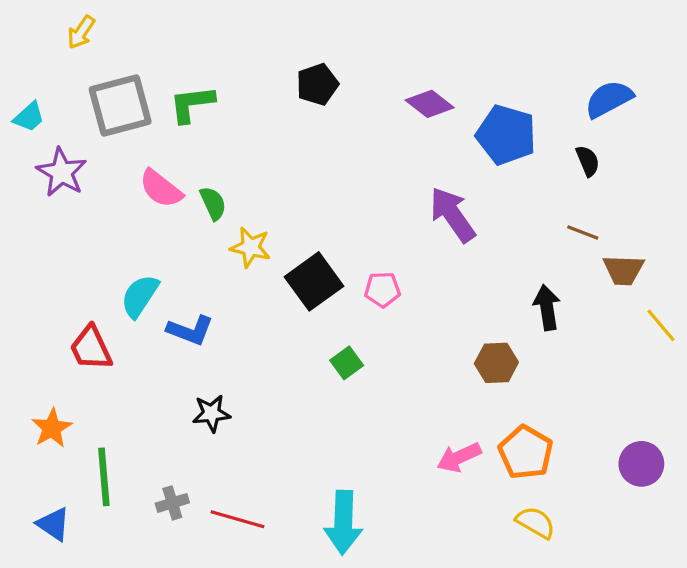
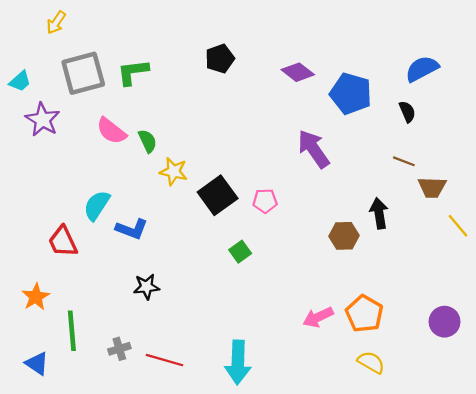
brown hexagon: (496, 363) -> (344, 236), moved

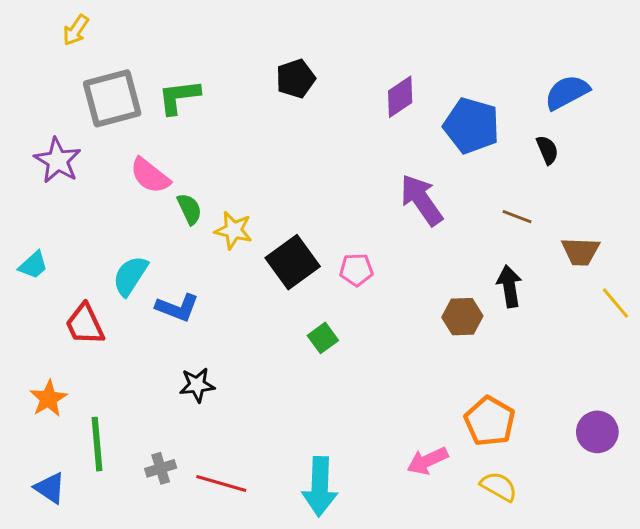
purple diamond: (298, 72) -> (400, 97), turned -72
cyan trapezoid: (20, 81) -> (33, 265), moved
green semicircle: (148, 141) -> (189, 209), moved
brown line: (404, 161) -> (517, 217), moved
pink arrow: (318, 317) -> (427, 461), moved

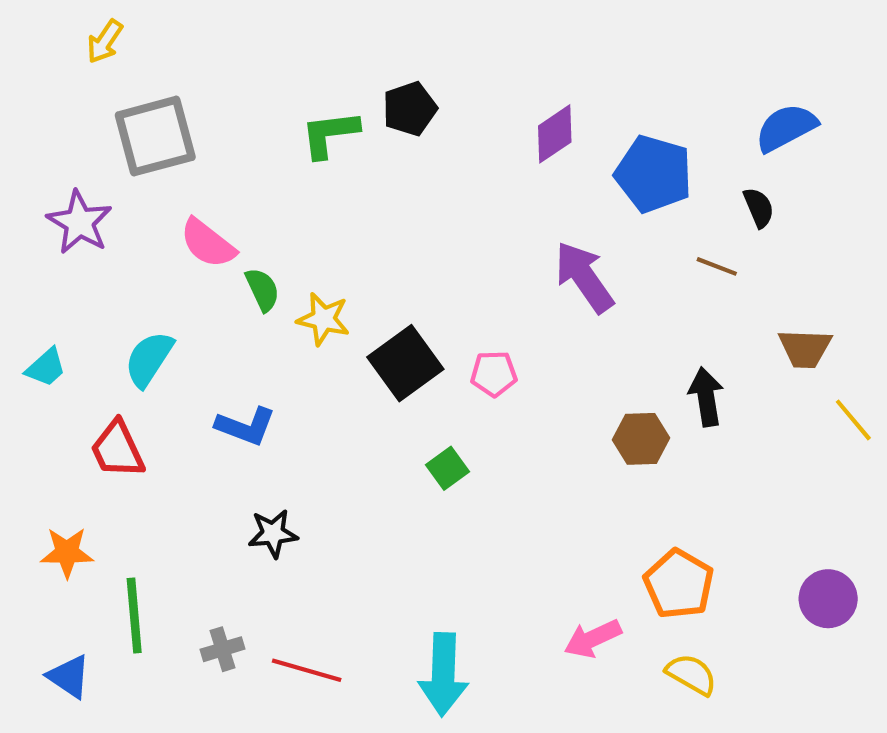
green L-shape: (179, 97) -> (330, 134), moved
brown line: (517, 217) -> (717, 266), moved
cyan semicircle: (130, 276) -> (149, 359), moved
orange star: (48, 399) -> (67, 552), turned 30

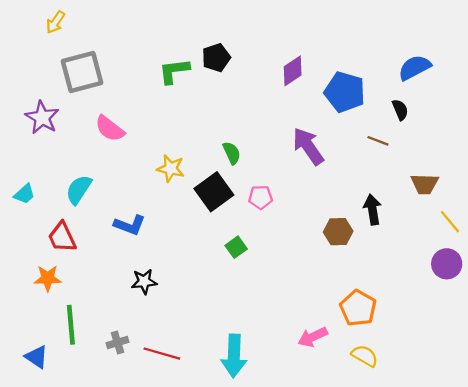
green semicircle: (262, 290) -> (232, 153), moved
orange star: (67, 552) -> (48, 278), moved
purple circle: (828, 599) -> (447, 264), moved

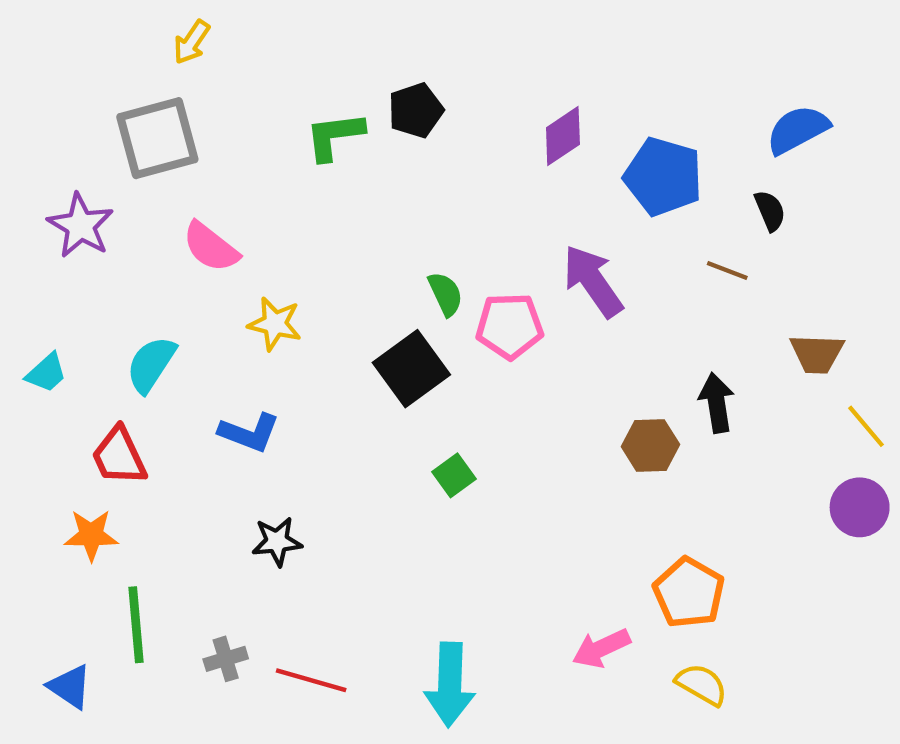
yellow arrow: (55, 22) -> (192, 42), moved
yellow star: (171, 168) -> (275, 324), moved
pink pentagon: (260, 197) -> (510, 326), moved, size x1.4

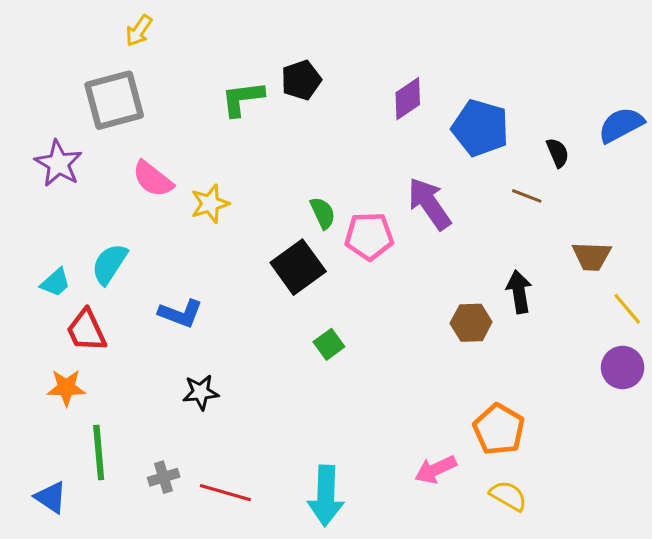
blue semicircle: (798, 130) -> (621, 125), moved
yellow star: (275, 324) -> (210, 204), moved, turned -30
cyan trapezoid: (46, 373) -> (55, 283), moved

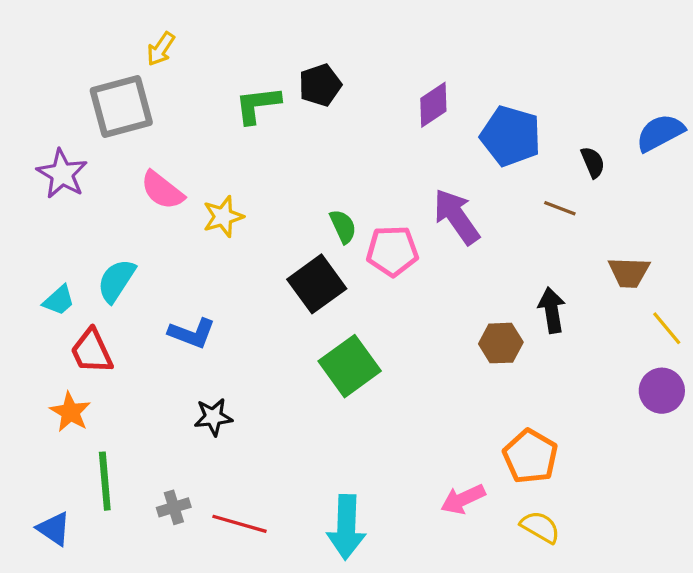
yellow arrow: (139, 31) -> (161, 49), moved
green square: (329, 344) -> (350, 366), size x1.8
orange star: (66, 388) -> (70, 412), turned 30

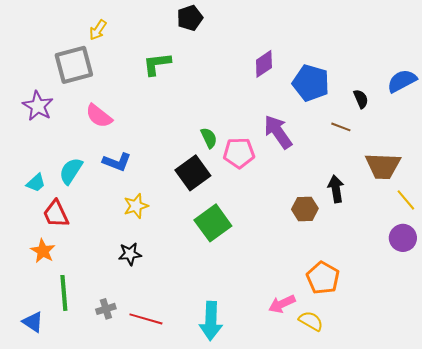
black pentagon: (320, 85) -> (190, 18), moved
yellow star: (223, 217) -> (136, 206), moved
brown trapezoid: (629, 272) -> (383, 166), size x1.4
blue L-shape: (192, 333) -> (117, 162), moved
yellow semicircle: (540, 527) -> (311, 321), moved

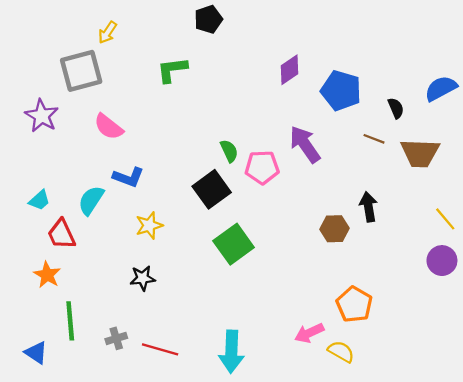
brown trapezoid: (383, 166) -> (420, 153), moved
cyan semicircle: (71, 171) -> (91, 200), moved

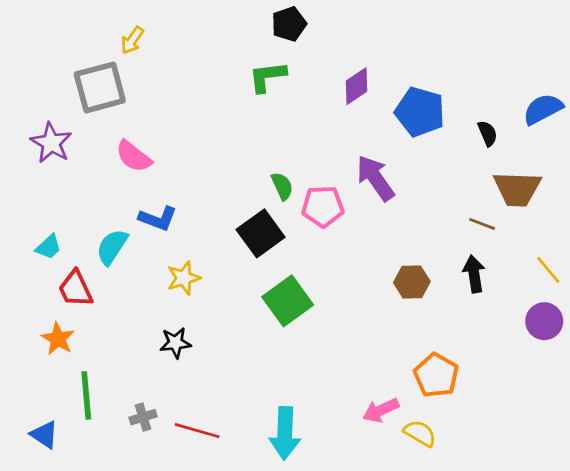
black pentagon: (208, 19) -> (289, 24), moved
green L-shape: (172, 70) -> (267, 77), moved
brown line: (374, 139) -> (482, 224), moved
black arrow: (368, 207) -> (474, 274), moved

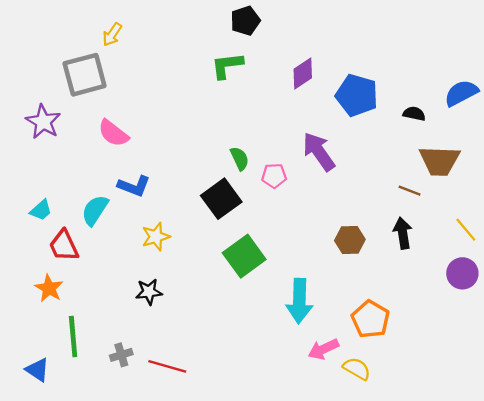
black semicircle: (487, 133) -> (414, 114), turned -55
pink pentagon: (323, 206) -> (274, 176), size x0.7
cyan arrow: (285, 433) -> (299, 301), moved

